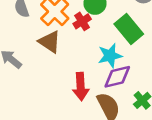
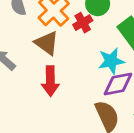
red arrow: (81, 87) -> (50, 81), moved

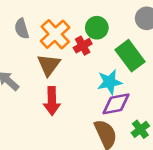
brown triangle: (47, 43) -> (49, 65), turned 30

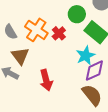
green circle: (97, 28) -> (77, 14), moved
brown triangle: (49, 65) -> (20, 56), moved

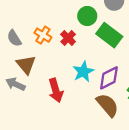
orange cross: (36, 30) -> (43, 35), size x0.7
cyan star: (86, 55) -> (83, 72), moved

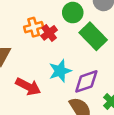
orange cross: (43, 35) -> (34, 27), moved, turned 35
red arrow: (56, 90) -> (28, 87), turned -55

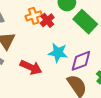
cyan star: (60, 71) -> (58, 53), turned 30

